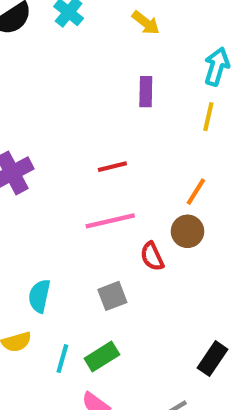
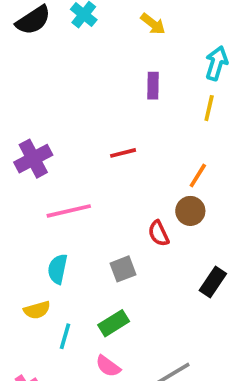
pink line: (110, 221) -> (69, 211), moved
cyan line: (62, 359) -> (65, 336), moved
black rectangle: (213, 359) -> (213, 282), moved

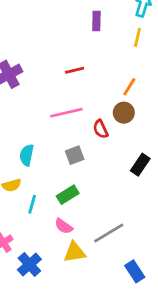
pink line: (69, 211) -> (66, 113), moved

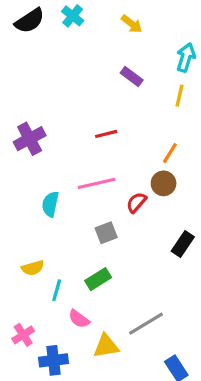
purple rectangle: (96, 21) -> (132, 77), turned -54
red semicircle: (101, 129) -> (136, 203), turned 66
cyan semicircle: (27, 155) -> (50, 204), moved
pink semicircle: (64, 226) -> (79, 319), moved
blue cross: (29, 264) -> (53, 360), turned 35

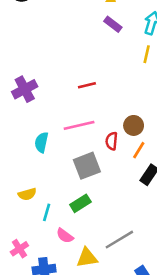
purple rectangle: (132, 77) -> (113, 24), moved
orange line: (170, 153) -> (139, 150), moved
red semicircle: (136, 203) -> (112, 141), turned -36
gray square: (106, 233) -> (87, 166), size x1.5

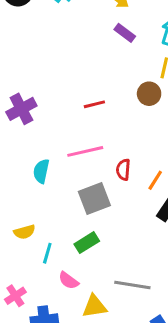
brown circle: (134, 125) -> (149, 94), moved
gray line: (119, 240) -> (132, 285), turned 40

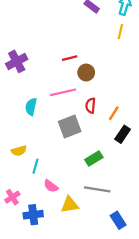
brown circle: (149, 94) -> (86, 72), moved
green rectangle: (87, 243) -> (94, 158), moved

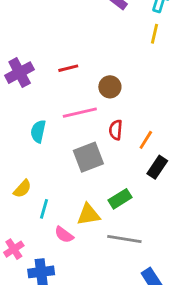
red line: (70, 58) -> (68, 68), moved
yellow semicircle: (19, 151) -> (22, 189), turned -32
yellow triangle: (70, 205) -> (88, 215), moved

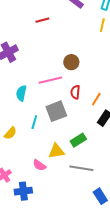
red line: (68, 68) -> (42, 20), moved
cyan line: (44, 209) -> (34, 122), moved

